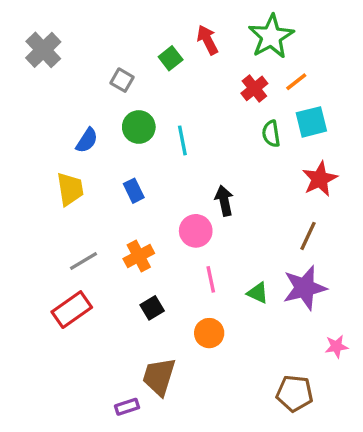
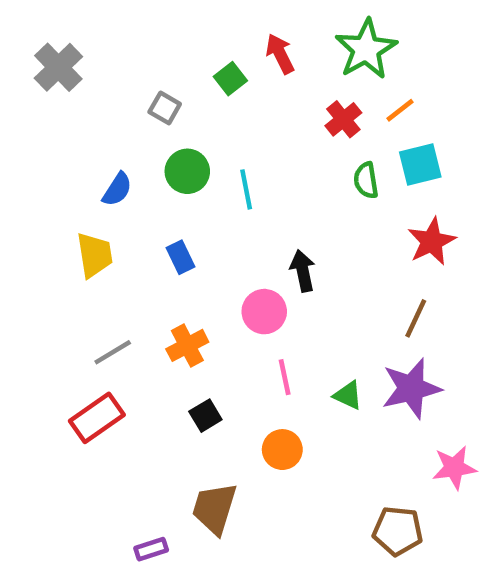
pink star: (336, 346) -> (454, 468), size x1.4
purple rectangle: (127, 407) -> (151, 549), moved

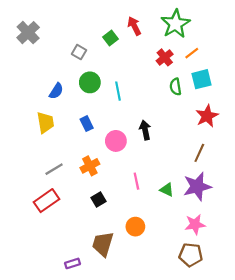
pink circle: (264, 312) -> (116, 141), moved
orange circle: (282, 450) -> (135, 227), moved
pink star: (454, 468) -> (195, 224), moved

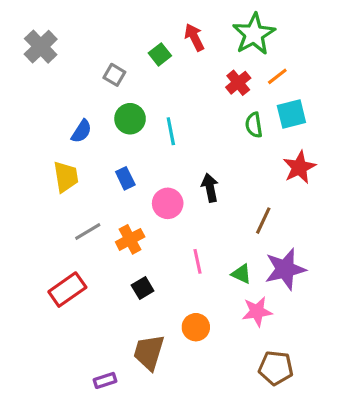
brown line: (199, 153) -> (263, 221), moved
gray line: (54, 169) -> (88, 232), moved
pink star: (195, 224) -> (257, 312), moved

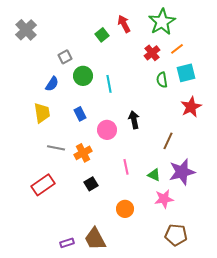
gray square: (114, 75) -> (65, 57), moved, turned 32
gray line: (88, 232) -> (56, 148), turned 42
brown trapezoid: (149, 352) -> (95, 239), moved, turned -45

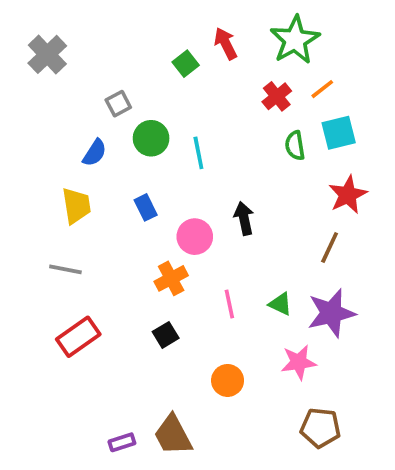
brown line: (168, 141) -> (330, 248), moved
gray line: (56, 148) -> (65, 269), moved
orange cross: (83, 153) -> (171, 278), moved
green triangle: (154, 175) -> (280, 304), moved

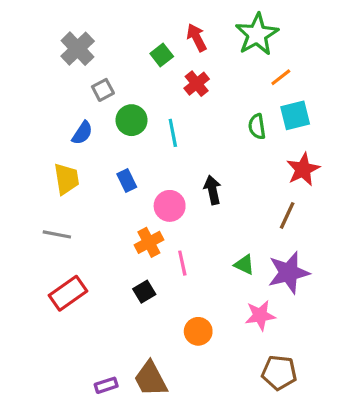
gray cross: (47, 54) -> (78, 49), moved
red cross: (277, 96) -> (197, 84), moved
pink line: (229, 304) -> (182, 263), moved

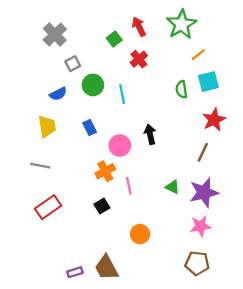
blue semicircle: (82, 133) -> (58, 94), turned 30
pink star: (260, 315) -> (201, 226), moved

